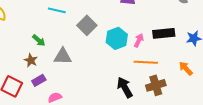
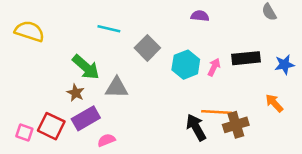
green arrow: (39, 40) -> (86, 67), size x1.6
orange line: (146, 62) -> (217, 112), moved
purple rectangle: (39, 80) -> (86, 118), size x1.5

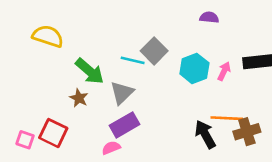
cyan line: (109, 29) -> (133, 60), moved
yellow semicircle: (29, 31) -> (48, 36), moved
gray triangle: (117, 88) -> (122, 93), turned -45
purple rectangle: (86, 118) -> (125, 125), moved

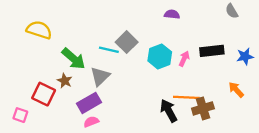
purple rectangle: (125, 125) -> (89, 103), moved
red square: (53, 133) -> (44, 94), moved

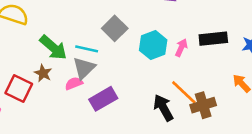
cyan line: (109, 50) -> (87, 49), moved
orange line: (186, 97) -> (184, 92), turned 40
purple rectangle: (89, 103) -> (103, 99), moved
pink semicircle: (91, 122) -> (74, 83), moved

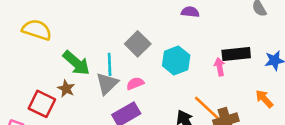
pink arrow: (181, 48) -> (220, 67), moved, turned -36
cyan line: (87, 49) -> (110, 64), turned 75
pink semicircle: (74, 83) -> (135, 83), moved

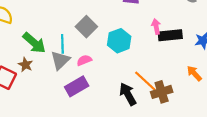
pink arrow: (220, 67) -> (156, 27), moved

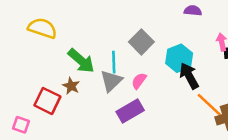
pink semicircle: (84, 60) -> (139, 81), turned -32
black arrow: (128, 94) -> (189, 76), moved

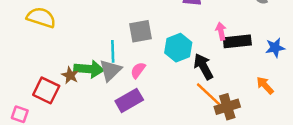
gray square: (141, 42) -> (141, 31), turned 35
green arrow: (81, 61) -> (89, 69), moved, turned -36
black arrow: (189, 76) -> (203, 67), moved

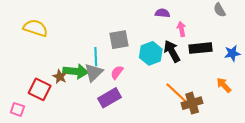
pink arrow: (221, 31) -> (181, 29), moved
black arrow: (203, 67) -> (172, 51), moved

